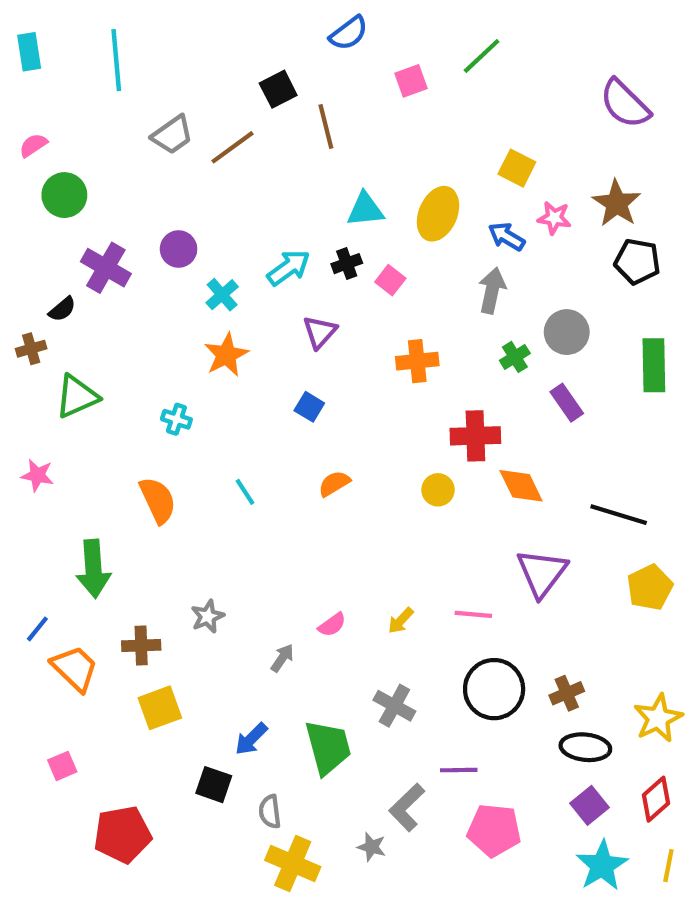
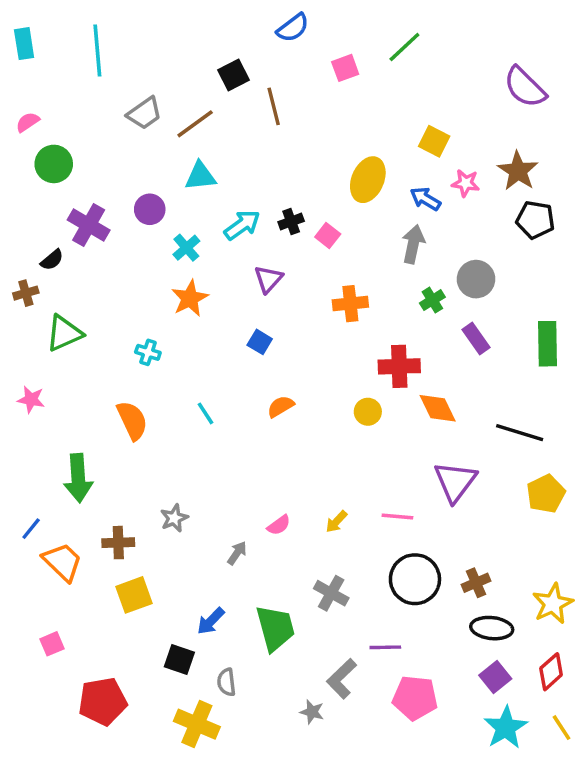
cyan triangle: (365, 210) -> (200, 176), moved
green rectangle: (654, 365) -> (548, 344), moved
yellow cross: (293, 863) -> (197, 724), moved
yellow line: (668, 866) -> (562, 728), turned -44

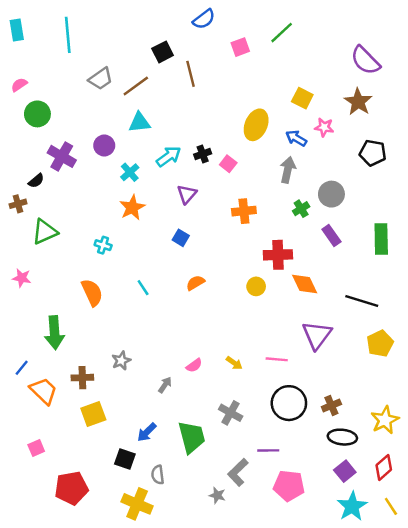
brown star: (518, 171) -> (358, 102), moved
yellow arrow: (336, 522) -> (234, 363), turned -98

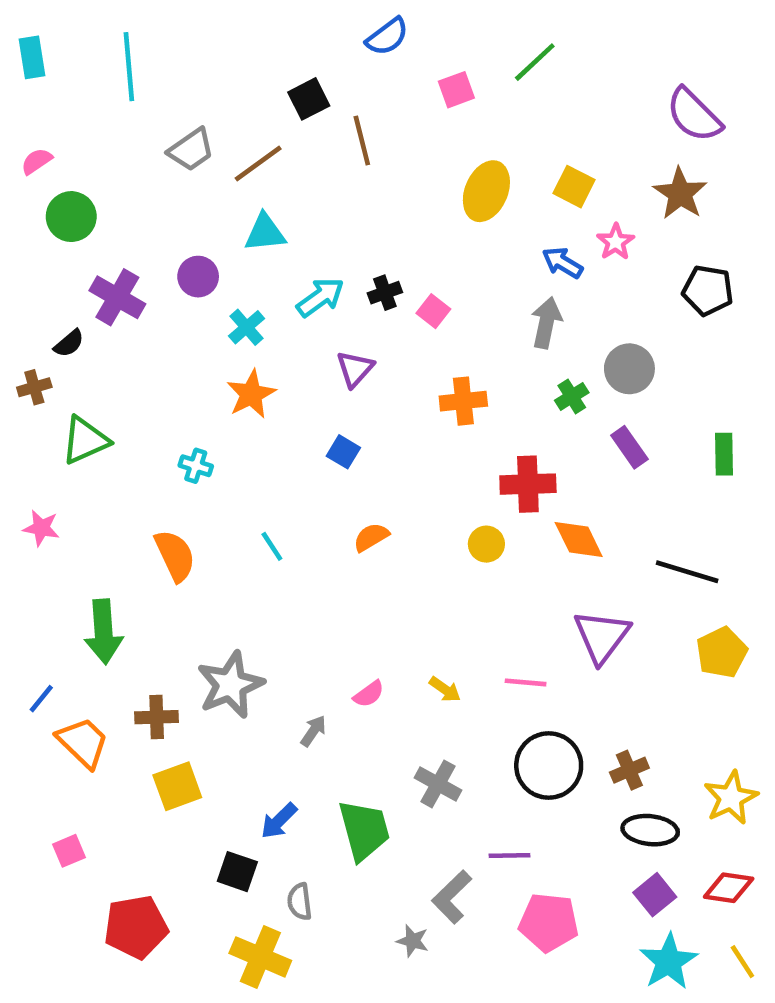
yellow ellipse: (256, 125) -> (486, 191), moved
pink star: (324, 127) -> (616, 242), turned 30
green rectangle: (381, 239) -> (724, 454), size x0.7
gray star: (121, 361) -> (230, 685), size x1.8
red diamond: (384, 467) -> (729, 888), turned 50

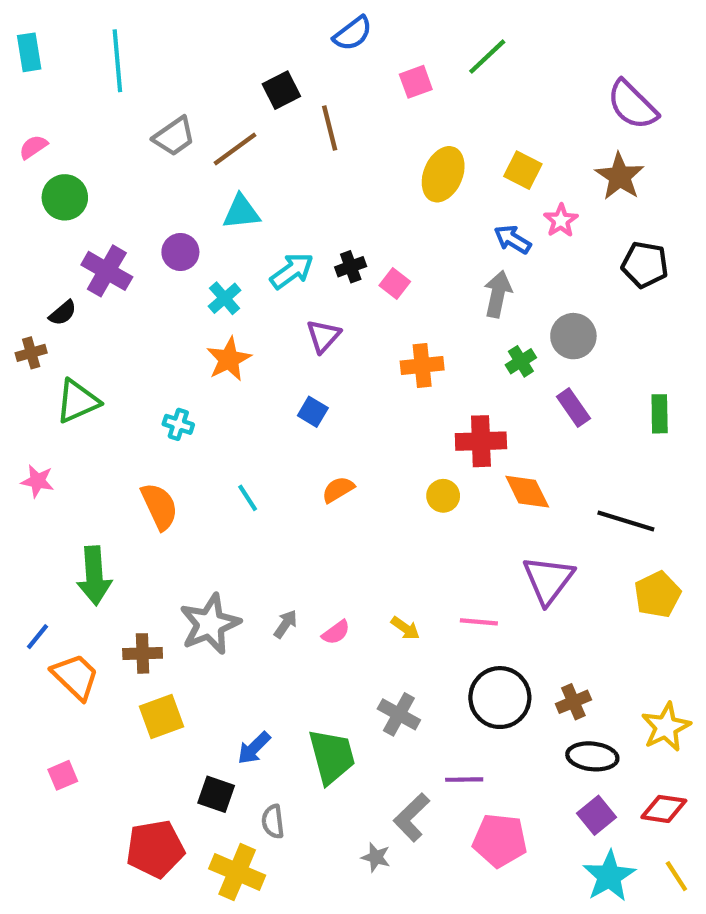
gray arrow: (313, 731) -> (285, 624), moved
red pentagon: (136, 927) -> (155, 849), moved

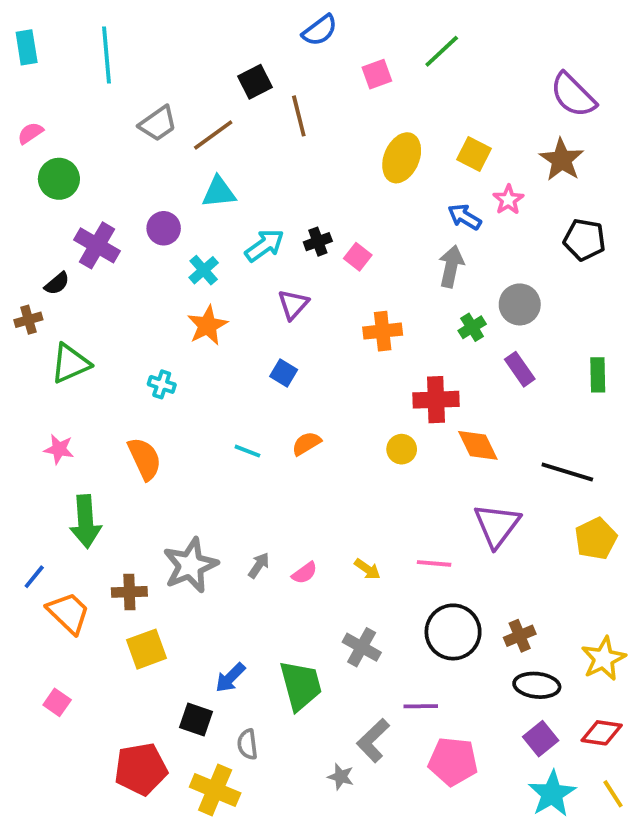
pink star: (37, 481) -> (59, 449), moved
cyan line: (248, 498) -> (247, 451), moved, turned -36
pink square: (63, 775) -> (57, 702), turned -32

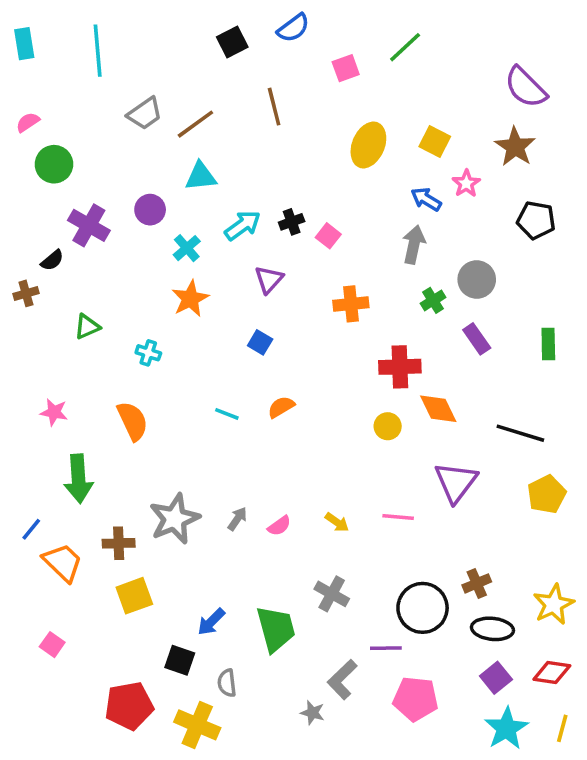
black square: (255, 82) -> (232, 42), moved
green triangle: (70, 363) -> (87, 327), moved, size x0.7
yellow circle: (402, 449) -> (388, 426), moved
black circle: (453, 632) -> (423, 608), moved
yellow line: (613, 794) -> (562, 728), turned 48

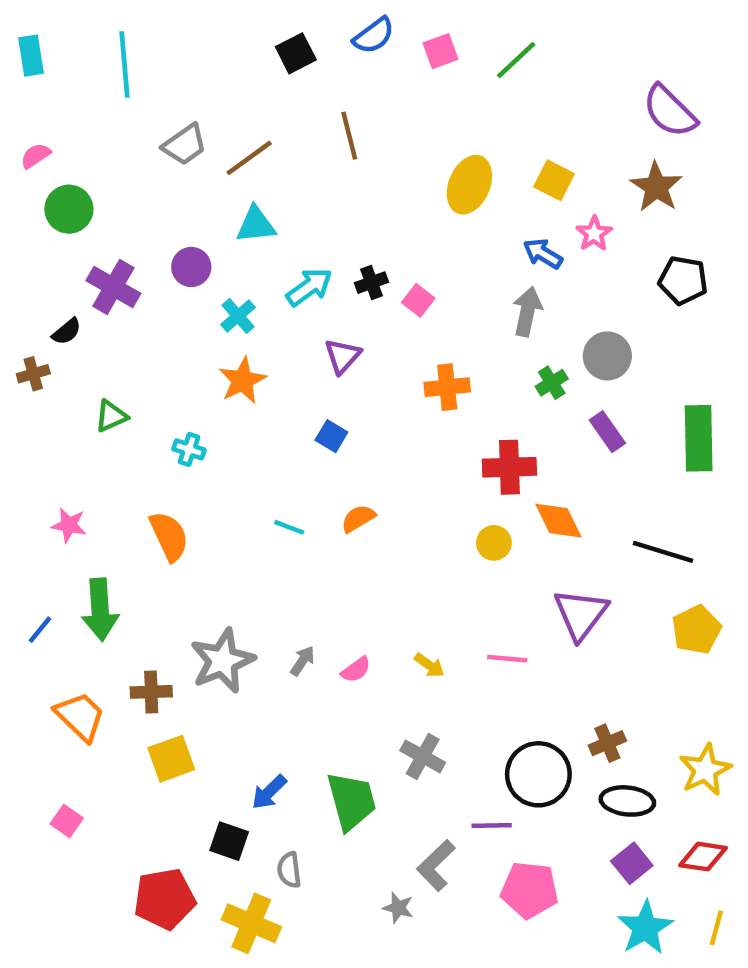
pink square: (346, 68) -> (440, 51), moved
green rectangle: (548, 344) -> (699, 438), size x1.6
blue line: (31, 529) -> (40, 630), moved

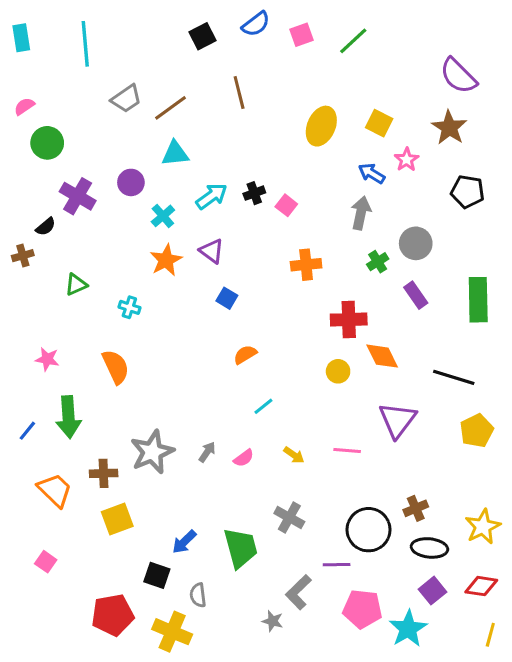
purple triangle: (343, 356) -> (212, 251), moved, turned -36
cyan line: (289, 527) -> (263, 406), moved, turned -60
cyan star: (645, 928) -> (408, 629), moved

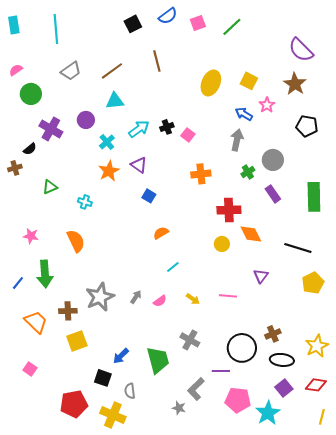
gray trapezoid: (126, 99) -> (71, 71), moved
purple triangle: (397, 420) -> (261, 276), size x0.6

